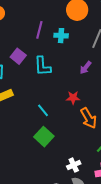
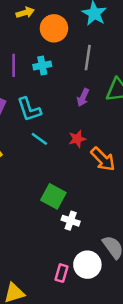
cyan line: (43, 110) -> (39, 139), moved
white cross: (74, 165) -> (71, 221), moved, turned -32

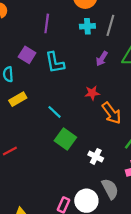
cyan cross: (42, 66) -> (87, 26), moved
cyan line: (39, 139) -> (54, 112), moved
white cross: (71, 221) -> (96, 156), moved

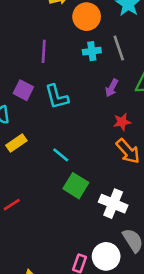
gray line: (110, 25) -> (119, 48), turned -30
red star: (92, 93) -> (122, 122), moved
white cross: (96, 156) -> (113, 204), size x1.5

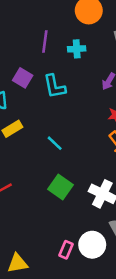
cyan cross: (92, 51) -> (77, 49), moved
green square: (76, 186) -> (61, 187), moved

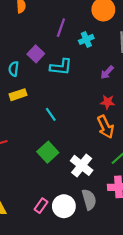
cyan cross: (77, 49) -> (86, 39), turned -32
cyan L-shape: (55, 86) -> (61, 67), turned -85

